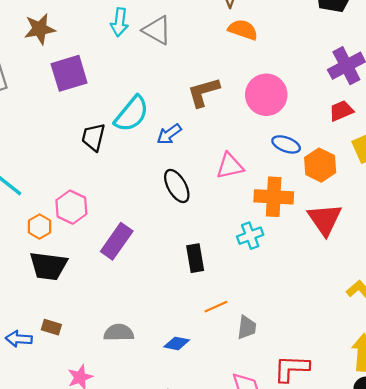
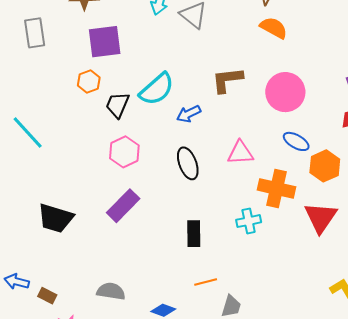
pink hexagon: (71, 207) -> (124, 152), moved
orange hexagon: (40, 227) -> (89, 82), moved
brown rectangle: (51, 327) -> (47, 296), moved

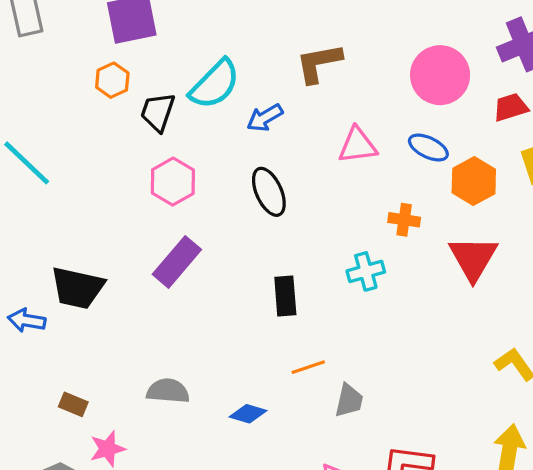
pink circle: (285, 92) -> (440, 75), moved
pink triangle: (240, 153) -> (358, 145), moved
orange cross: (277, 188) -> (404, 220), size x0.6
blue arrow: (17, 282) -> (27, 320), moved

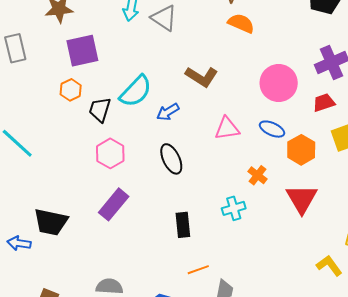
brown L-shape: (319, 63) -> (202, 77), turned -136
orange cross: (404, 220) -> (257, 175), turned 30

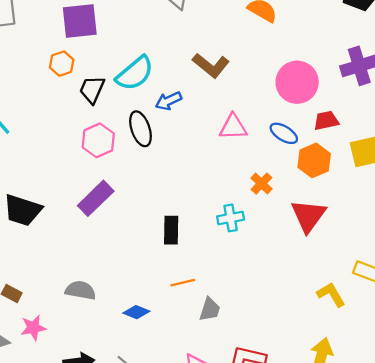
red trapezoid: (324, 103) -> (326, 121), moved
black ellipse: (171, 159) -> (140, 129), moved

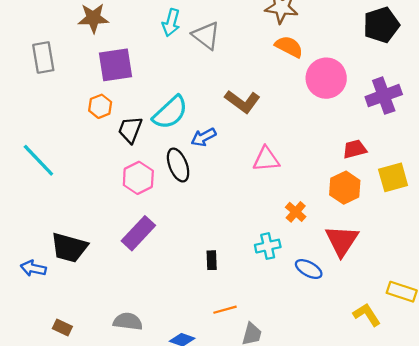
pink circle: (297, 82) -> (326, 78), moved
blue ellipse: (284, 133) -> (309, 269), moved
black rectangle: (171, 230) -> (212, 260), size x0.7

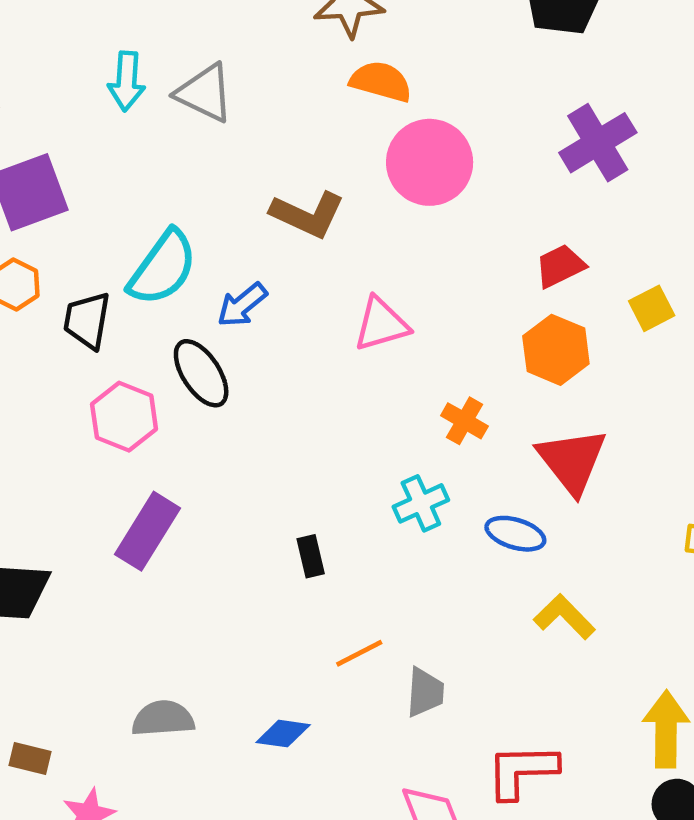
pink circle: (326, 78) -> (430, 162), moved
yellow square: (393, 177) -> (652, 308), size x0.7
yellow L-shape: (367, 315) -> (564, 617), moved

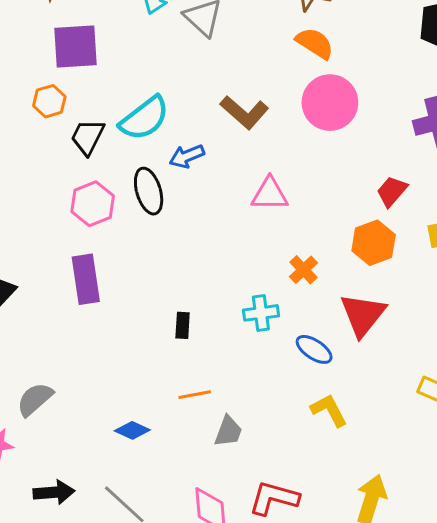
red trapezoid: (560, 266) -> (392, 191), turned -40
purple rectangle: (148, 531) -> (86, 279), turned -57
gray semicircle: (163, 719) -> (35, 399), moved, turned -54

